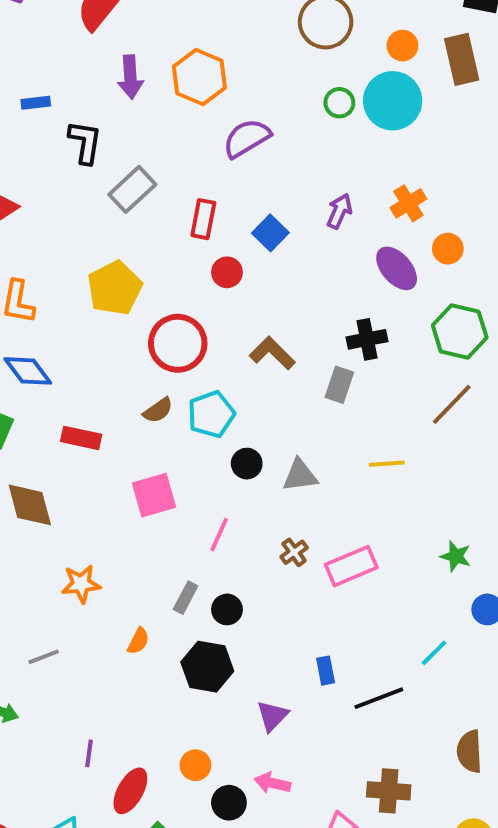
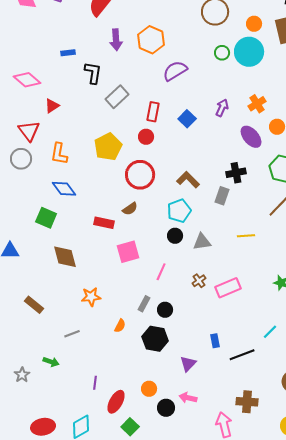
red circle: (227, 272) -> (146, 137), moved
cyan pentagon: (211, 414) -> (179, 211), moved
red rectangle: (81, 438) -> (104, 223), moved

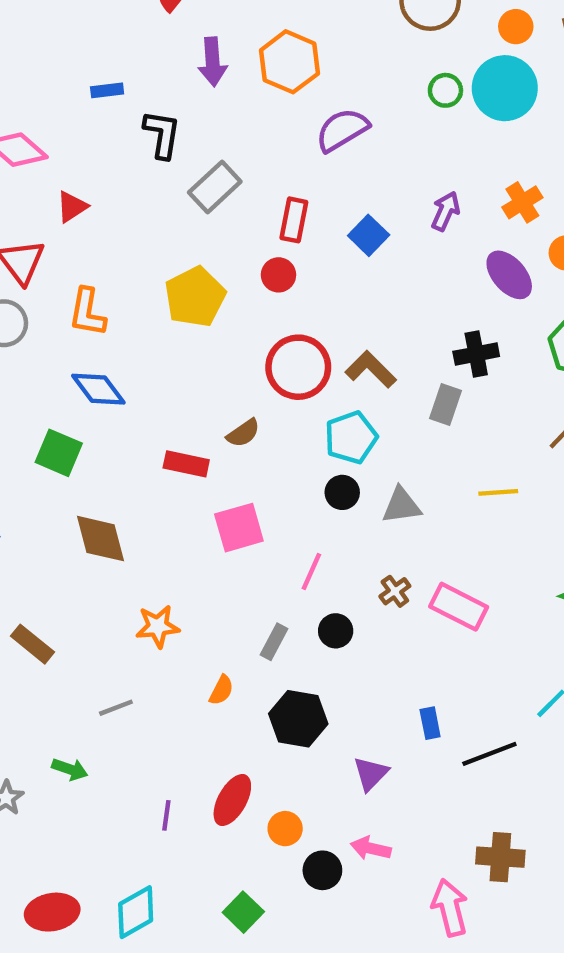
red circle: (140, 175) -> (298, 367), moved
pink rectangle: (228, 288) -> (459, 607), turned 50
black circle: (165, 310) -> (336, 631), moved
red ellipse: (116, 402) -> (232, 800), moved

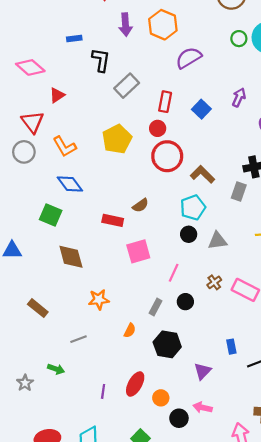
orange L-shape: (87, 312) -> (65, 147), turned -40
red circle: (298, 367) -> (167, 156), moved

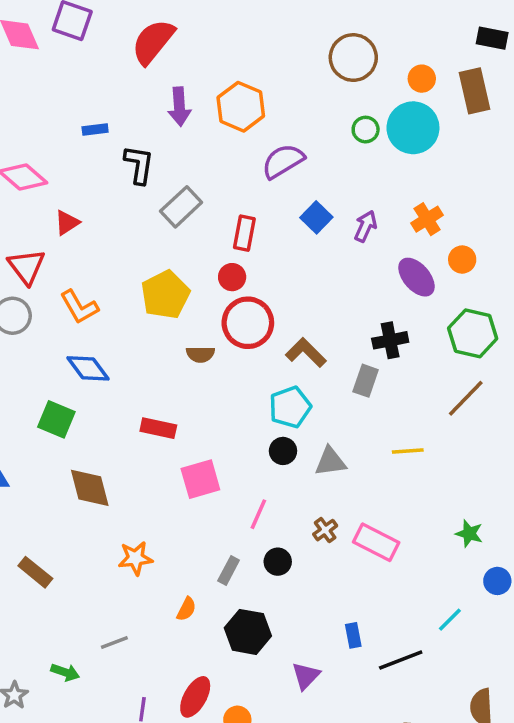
blue square: (201, 109) -> (316, 217), moved
brown semicircle: (140, 205) -> (200, 354), moved, turned 35
gray line: (78, 339) -> (114, 642), moved

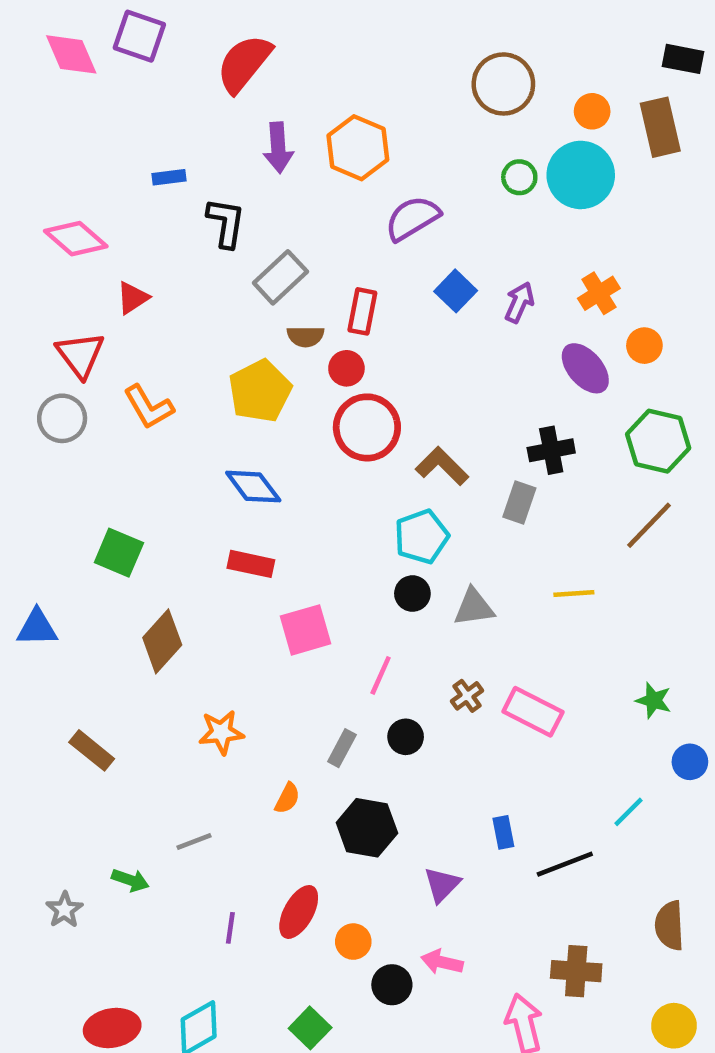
brown semicircle: (200, 354) -> (306, 336), moved
blue diamond: (88, 368) -> (253, 487), moved
brown diamond: (90, 488) -> (162, 641), turned 57

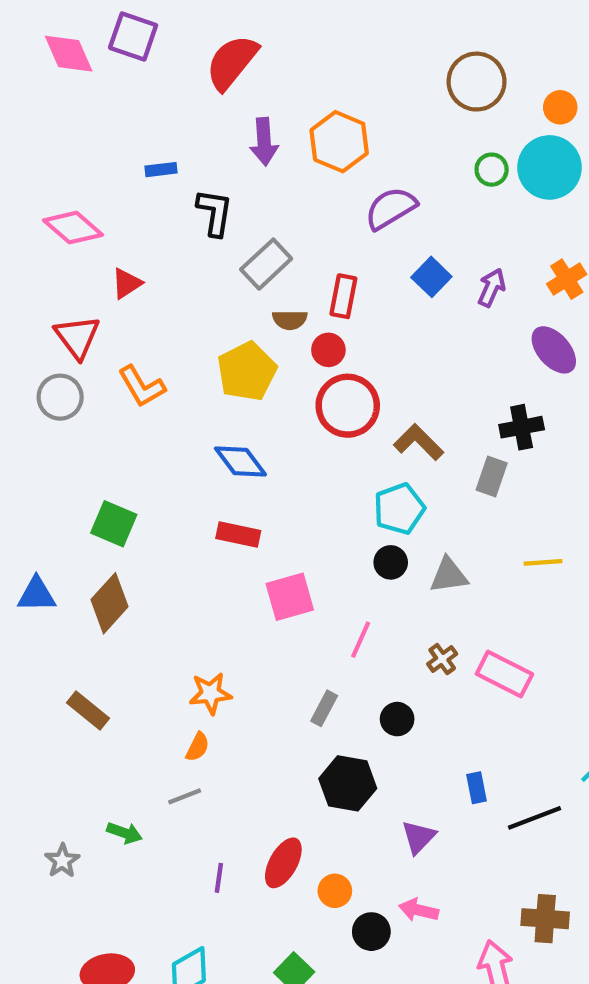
brown diamond: (162, 641) -> (109, 603), moved
black circle: (406, 737) -> (397, 719), moved
orange semicircle: (287, 798) -> (197, 747), moved

